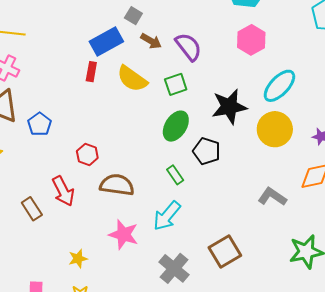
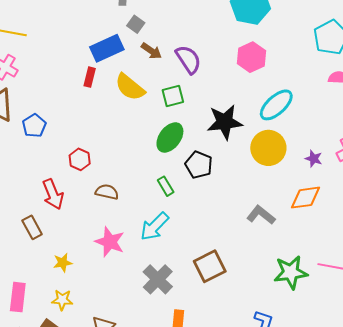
brown semicircle: (117, 185) -> (107, 192), size x0.7
brown rectangle: (32, 209) -> (32, 227), moved

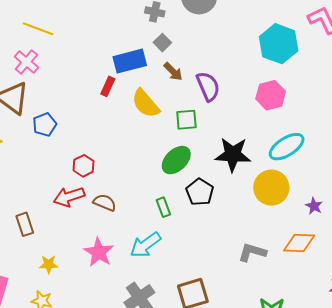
red arrow: (53, 194) -> (69, 197), moved, turned 84
gray L-shape: (261, 215) -> (252, 252), turned -32

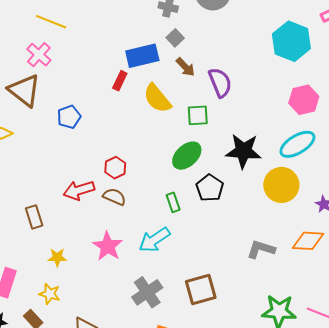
pink hexagon: (271, 95) -> (304, 100), moved
blue pentagon: (45, 125) -> (69, 117), moved
red hexagon: (83, 166) -> (115, 168), moved

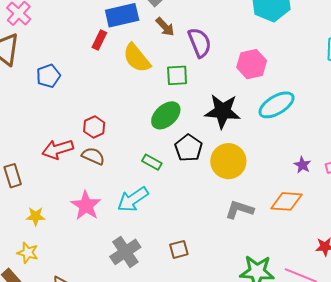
pink hexagon: (304, 100) -> (252, 64), moved
yellow circle: (281, 185) -> (228, 161), moved
green rectangle: (173, 202) -> (152, 162), turned -42
brown square: (201, 290) -> (179, 249), size x0.6

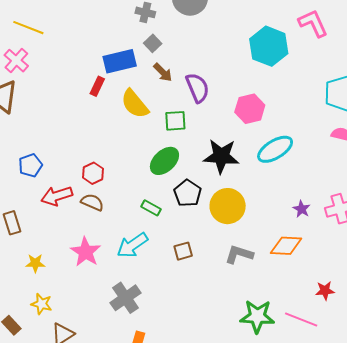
blue pentagon: (48, 76) -> (30, 165), moved
brown square: (179, 249) -> (183, 251), moved
yellow star: (28, 253) -> (41, 304), moved

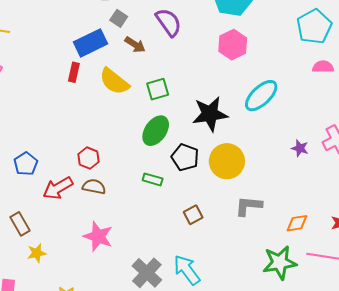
purple semicircle: (198, 88) -> (169, 22), moved
pink hexagon: (250, 109) -> (233, 45), moved
cyan arrow: (132, 245) -> (187, 270), moved, turned 100
orange diamond: (286, 246) -> (297, 223), moved, size x0.7
yellow star: (35, 263) -> (37, 253), moved

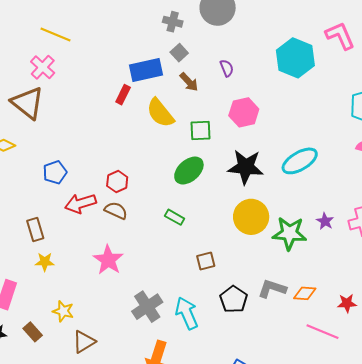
purple semicircle: (169, 22) -> (227, 68), size x0.6
pink hexagon: (233, 45) -> (244, 112), moved
black pentagon: (185, 157) -> (234, 299), moved
gray L-shape: (249, 206) -> (272, 289), moved
green star: (280, 263) -> (289, 233), moved

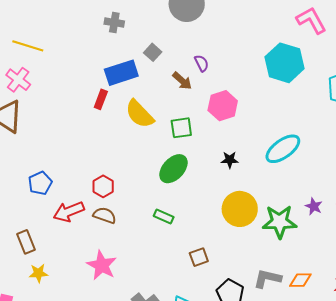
gray cross: (173, 22) -> (114, 23), moved
cyan hexagon: (295, 58) -> (285, 63), moved
brown arrow: (189, 82) -> (182, 81), moved
black star: (246, 167) -> (230, 160), size x0.5

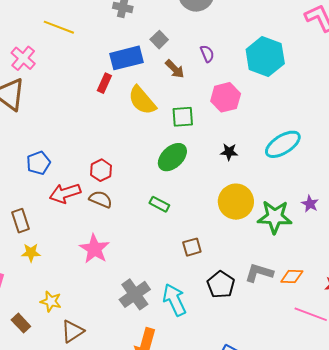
yellow line: (28, 46) -> (59, 27), moved
cyan hexagon: (285, 63) -> (265, 57), moved
brown arrow: (182, 81) -> (175, 69), moved

